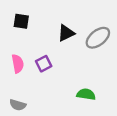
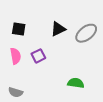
black square: (21, 21) -> (19, 29), moved

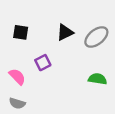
pink semicircle: (16, 56) -> (17, 77), moved, turned -35
green semicircle: (76, 83) -> (98, 79), moved

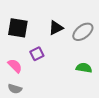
black square: (21, 32) -> (18, 28), size x1.5

